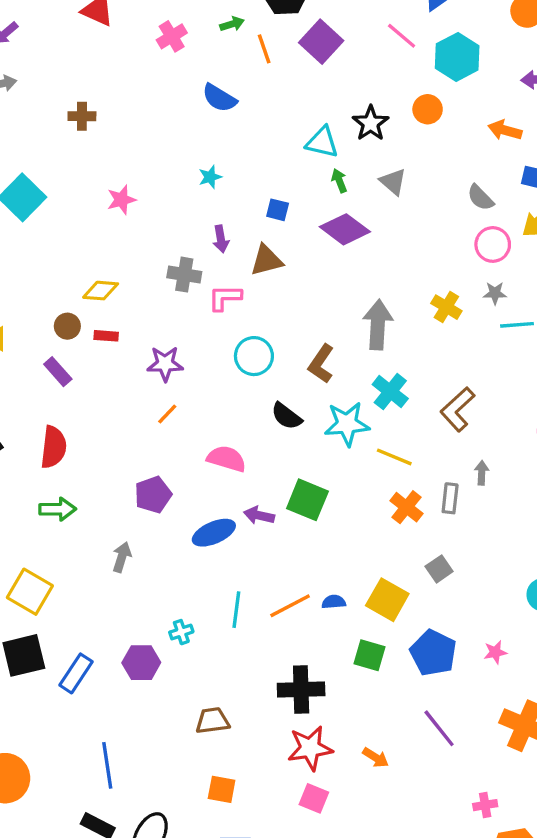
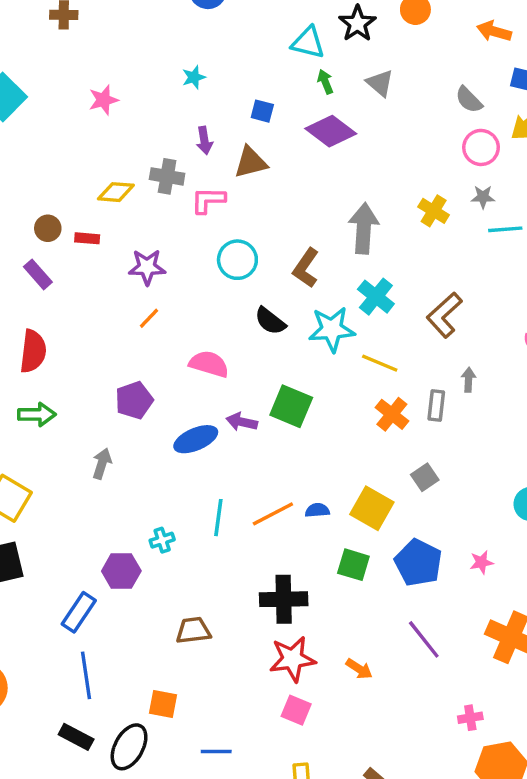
yellow diamond: (101, 291) -> (116, 192), moved
blue rectangle: (76, 673) -> (79, 612), moved
orange square: (222, 789) -> (163, 704), moved

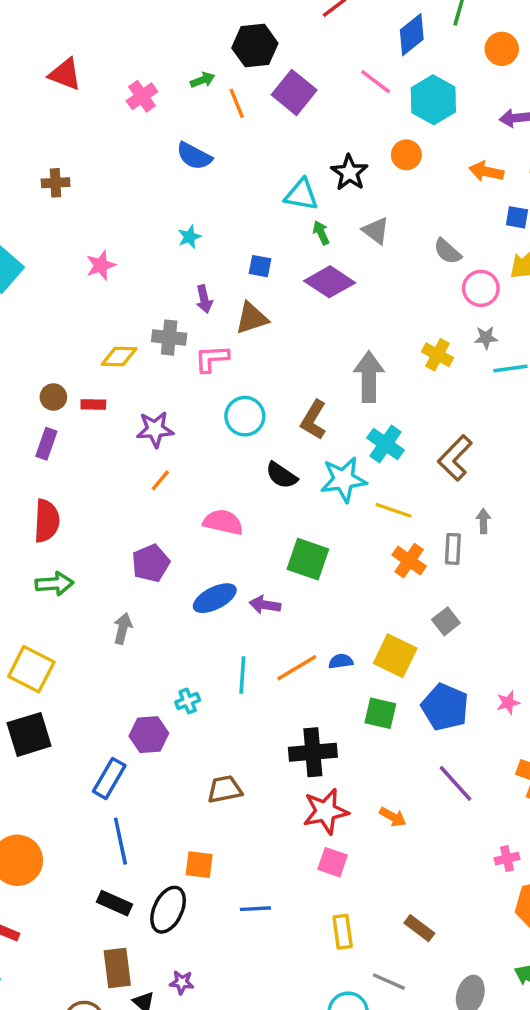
gray semicircle: (469, 100) -> (447, 251), moved
purple rectangle: (38, 274) -> (46, 444), turned 64
purple arrow: (242, 422) -> (265, 605), moved

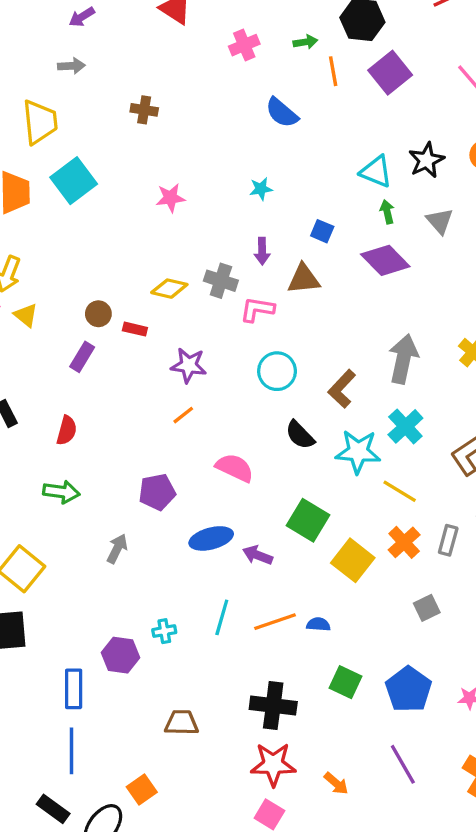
red semicircle: (47, 521) -> (67, 430), size x0.7
yellow square: (395, 656) -> (353, 560), moved
blue rectangle: (109, 778) -> (74, 689), turned -42
orange square: (199, 865) -> (142, 789), turned 36

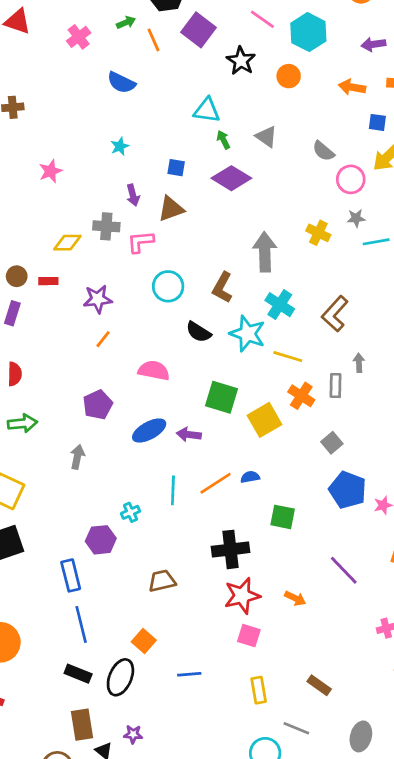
black star: (427, 160) -> (241, 61), moved
cyan star: (358, 452) -> (247, 334), turned 30
yellow square: (353, 560) -> (265, 420), turned 36
blue pentagon: (408, 689) -> (348, 490), moved

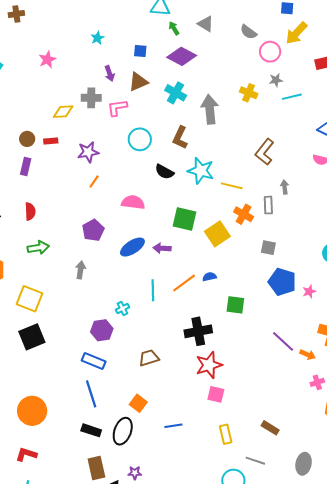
cyan cross: (280, 305) -> (176, 93), moved
gray square: (332, 443) -> (268, 248), turned -35
blue rectangle: (71, 575) -> (94, 361), moved, turned -50
orange arrow: (295, 598) -> (308, 355), moved

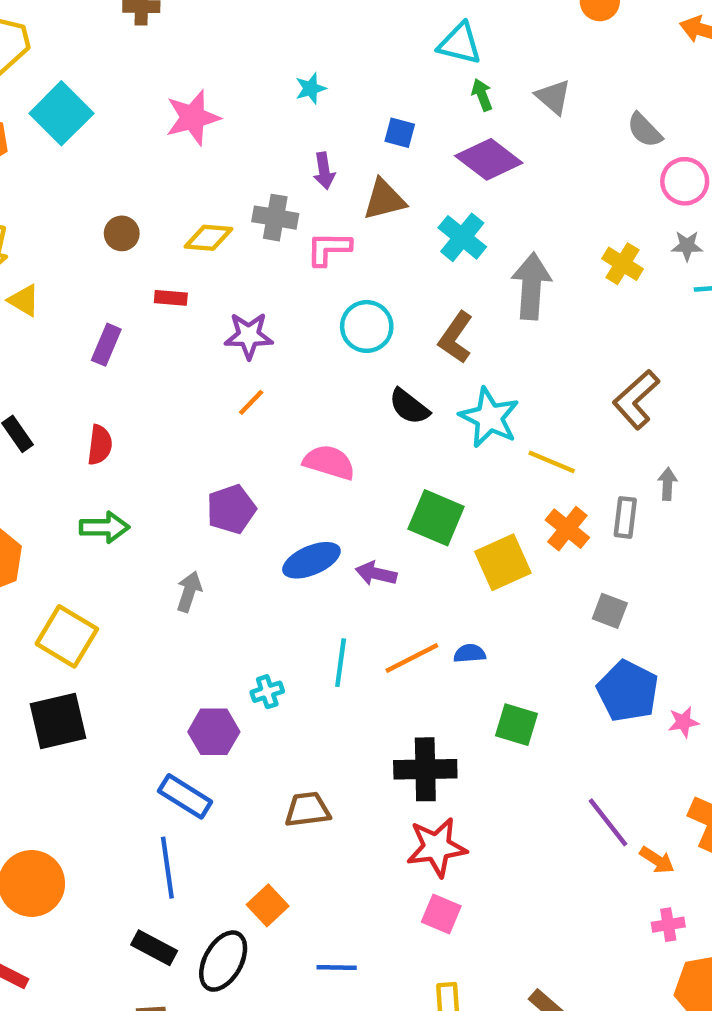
pink star: (47, 60) -> (193, 118), size x1.4
brown circle: (27, 139) -> (122, 233), moved

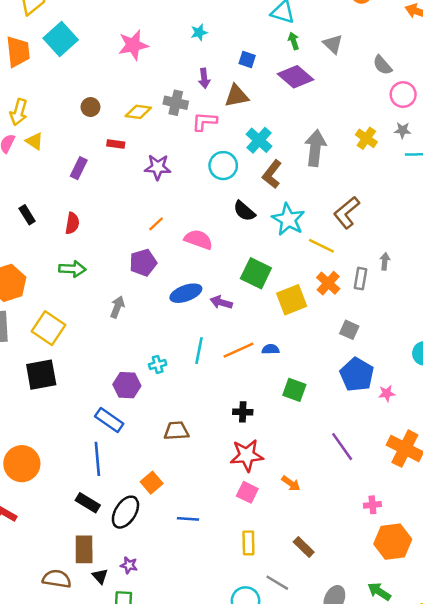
cyan cross: (462, 237) -> (259, 140), moved
brown L-shape: (636, 399) -> (347, 213), moved
orange line: (251, 402) -> (156, 224), moved
black cross: (425, 769) -> (243, 412), size x0.6
orange arrow: (657, 860) -> (291, 483), moved

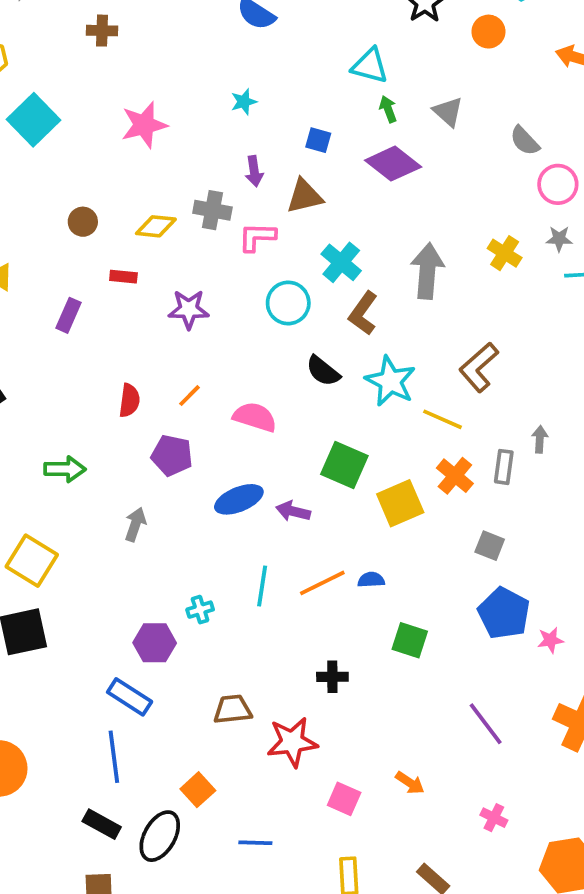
red semicircle: (72, 223) -> (129, 400), moved
purple pentagon: (143, 263) -> (172, 455), turned 30
red star: (247, 455) -> (292, 742), moved
pink cross: (372, 505) -> (494, 818), moved, turned 35

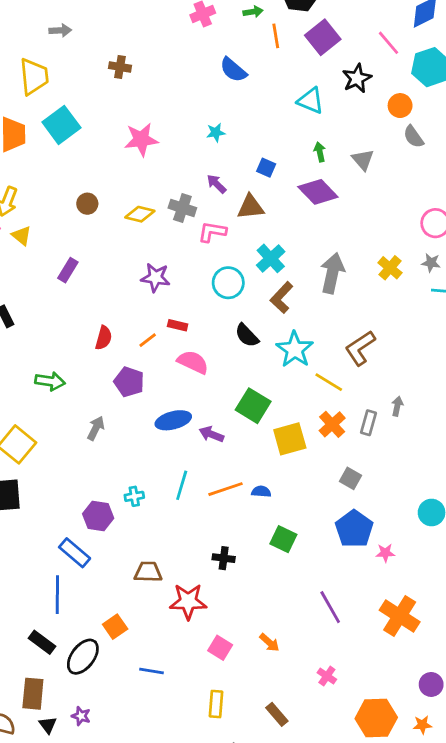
cyan triangle: (370, 66) -> (311, 101), moved
gray semicircle: (525, 141) -> (414, 137), moved
purple arrow: (254, 171) -> (216, 184), turned 135
red rectangle: (123, 277) -> (178, 325), moved

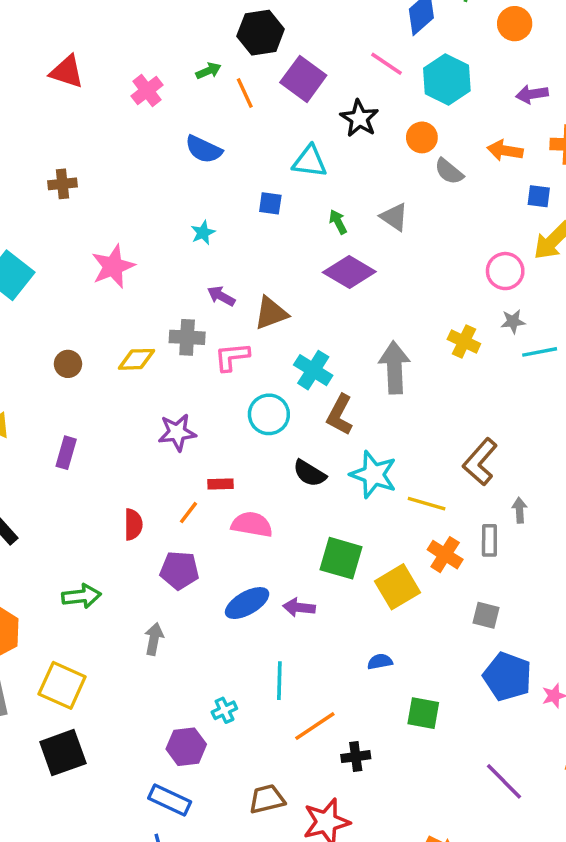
blue square: (266, 168) -> (270, 203), moved
brown L-shape: (360, 348) -> (480, 462), moved
orange line: (226, 489) -> (315, 726), moved

